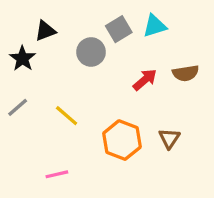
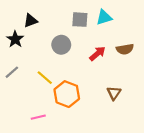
gray square: (119, 29) -> (80, 20), turned 35
gray circle: (91, 52) -> (61, 45), moved
orange hexagon: (122, 140) -> (67, 94), moved

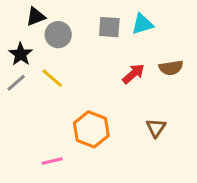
black triangle: (31, 21) -> (36, 17), moved
gray circle: (61, 45) -> (58, 35), moved
gray line: (12, 72) -> (16, 83), moved
yellow line: (45, 78) -> (52, 78), moved

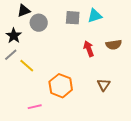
red arrow: (133, 74) -> (89, 49), turned -70
yellow line: (52, 78) -> (27, 66), moved

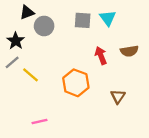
cyan triangle: (95, 16) -> (108, 18), turned -49
orange hexagon: (61, 86) -> (76, 83), moved

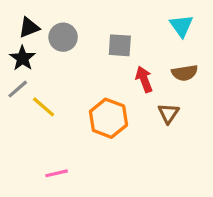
black triangle: (27, 12) -> (29, 27), moved
cyan triangle: (108, 18) -> (181, 26), moved
gray square: (83, 20) -> (120, 45), moved
brown triangle: (118, 96) -> (168, 113), moved

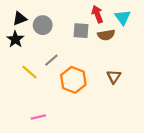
brown semicircle: (185, 73) -> (106, 35), moved
red arrow: (144, 79) -> (97, 14), moved
gray line: (18, 89) -> (51, 60), moved

